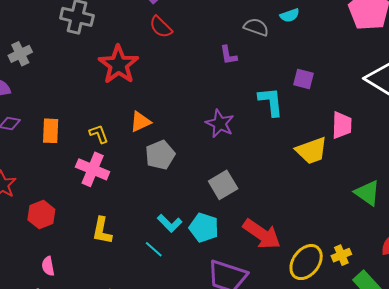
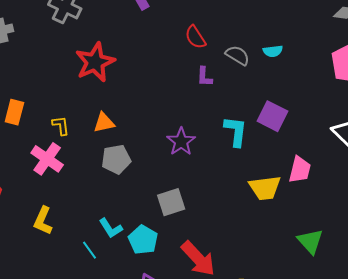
red semicircle: (161, 27) -> (195, 37), moved
purple square: (303, 79) -> (273, 116), size x1.4

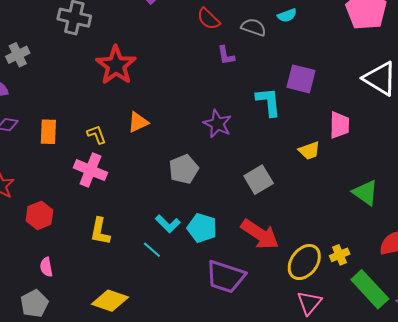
gray pentagon: (116, 159) -> (184, 169), moved
yellow trapezoid: (265, 188) -> (309, 151), size x0.7
gray square: (171, 202) -> (259, 180), moved

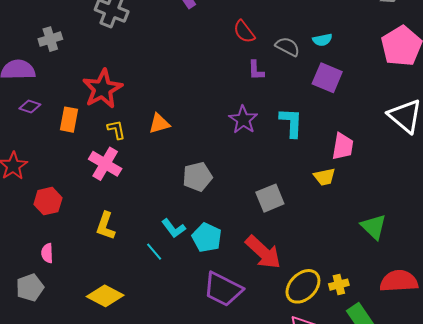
red star: (116, 65) -> (102, 89), moved
purple square: (301, 79) -> (327, 78), moved
purple star: (217, 124) -> (243, 120), moved
pink trapezoid: (339, 125) -> (343, 146), moved

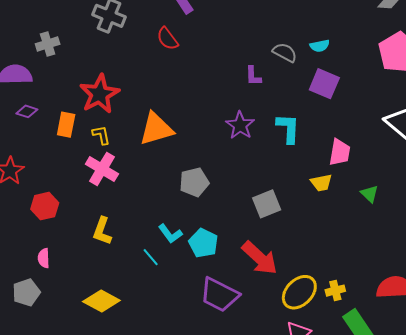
red semicircle: (244, 32) -> (167, 39), moved
orange triangle: (159, 124) -> (156, 129), size x1.6
yellow L-shape: (116, 130) -> (101, 135), moved
green triangle: (374, 227) -> (369, 194), moved, size x0.7

